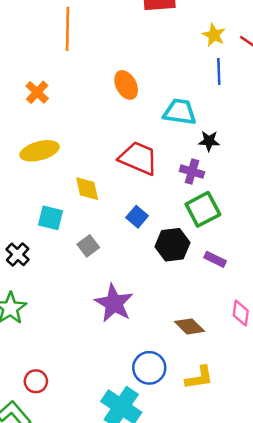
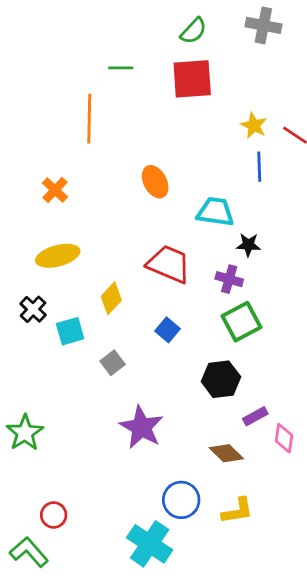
yellow diamond: (87, 189) -> (111, 298), turned 56
cyan square: (51, 218) -> (70, 331), turned -30
black hexagon: (172, 245) -> (221, 379), moved
black cross: (18, 254) -> (33, 309), moved
purple rectangle: (215, 259) -> (255, 416), moved, turned -55

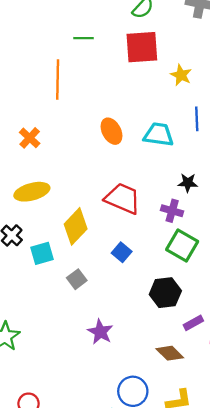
yellow star: (254, 126) -> (181, 75), moved
cyan trapezoid: (215, 212) -> (159, 135), moved
yellow diamond: (111, 298) -> (76, 226), size x1.4
green square: (242, 322) -> (182, 246), turned -32
purple star: (141, 427) -> (100, 332), size x0.7

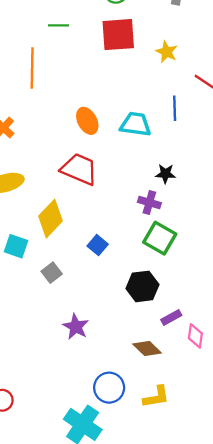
yellow star: (181, 75) -> (167, 52), moved
red trapezoid: (123, 198) -> (79, 169), moved
cyan square: (42, 253) -> (16, 246), turned 35

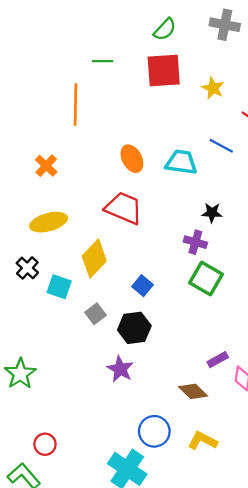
blue line: (175, 108) -> (221, 146), turned -60
black hexagon: (142, 286) -> (134, 328), moved
yellow L-shape: (156, 397) -> (202, 441), turned -144

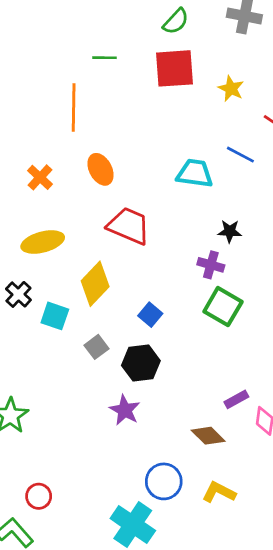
orange ellipse: (132, 159) -> (101, 169), moved

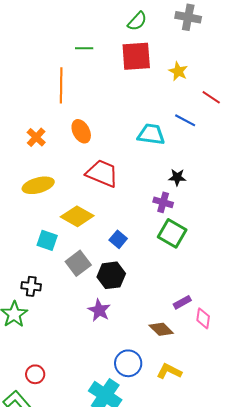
yellow diamond: (95, 284) -> (77, 216), turned 76
black cross: (18, 294) -> (31, 286), moved, turned -36
gray square: (96, 347) -> (78, 263), size x1.4

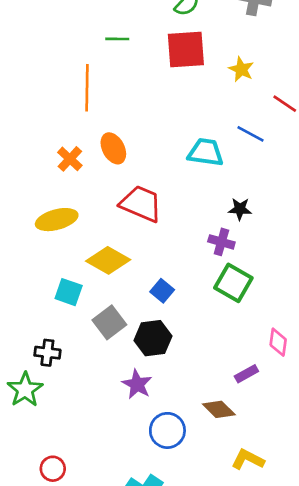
orange cross: (36, 137) -> (70, 159), moved
pink diamond: (203, 318) -> (278, 342), moved
blue circle: (128, 363) -> (167, 430), moved
yellow L-shape: (169, 371) -> (248, 459), moved

